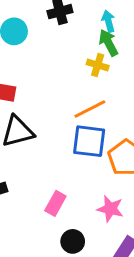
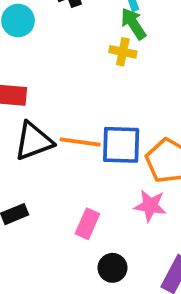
orange line: (90, 109) -> (80, 142), moved, turned 40
pink star: (110, 209) -> (150, 206), moved

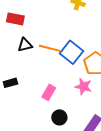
black triangle: (34, 141) -> (25, 45), size x0.7
blue square: (121, 145) -> (71, 52), turned 30

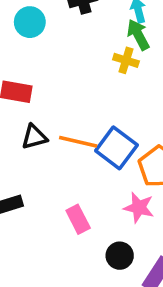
pink rectangle: (49, 92) -> (78, 219), turned -56
black circle: (59, 117) -> (120, 256), moved

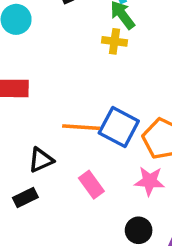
black triangle: (34, 137) -> (41, 160), moved
pink rectangle: (78, 219) -> (91, 185), moved

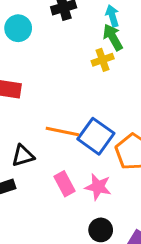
yellow cross: (114, 41) -> (103, 60), turned -35
pink star: (150, 181) -> (98, 187), moved

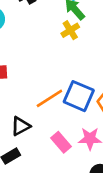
orange line: (62, 132) -> (49, 98), turned -32

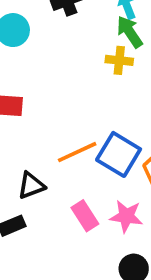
yellow cross: (70, 30) -> (119, 60), turned 30

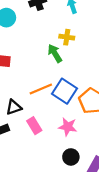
green arrow: (130, 32) -> (55, 53), moved
pink rectangle: (85, 216) -> (34, 126), moved

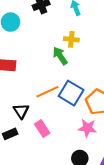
black triangle: (14, 107) -> (21, 111), turned -42
pink star: (68, 127) -> (87, 128), moved

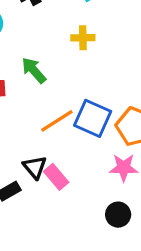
green arrow: (60, 56) -> (34, 70), moved
black triangle: (21, 111) -> (35, 167), moved

